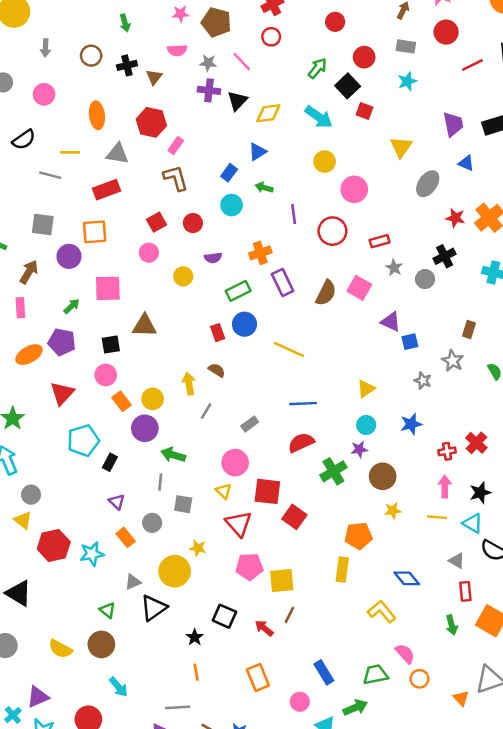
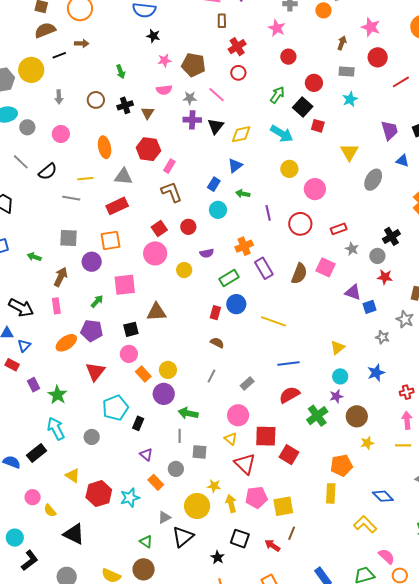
red star: (455, 218) -> (385, 277), moved
pink circle: (149, 253) -> (155, 253), size x1.5
red rectangle: (218, 333) -> (215, 313), turned 40
yellow arrow: (189, 384) -> (231, 504), moved
gray circle: (31, 495) -> (92, 437), moved

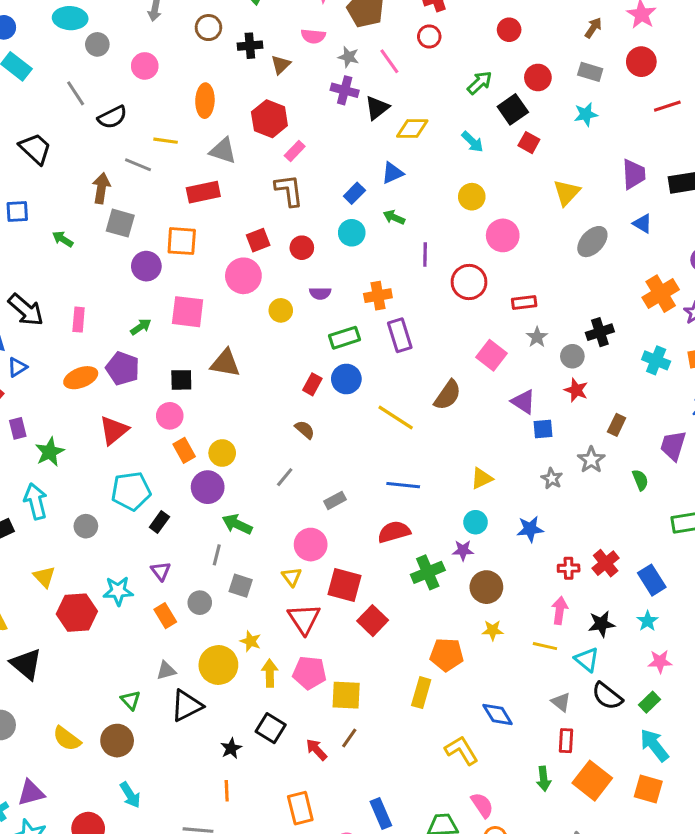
cyan arrow: (282, 134) -> (472, 142), size x0.7
brown semicircle: (299, 274) -> (448, 395), moved
brown arrow: (61, 277) -> (101, 188), moved, turned -30
cyan star: (130, 498) -> (118, 591), moved

